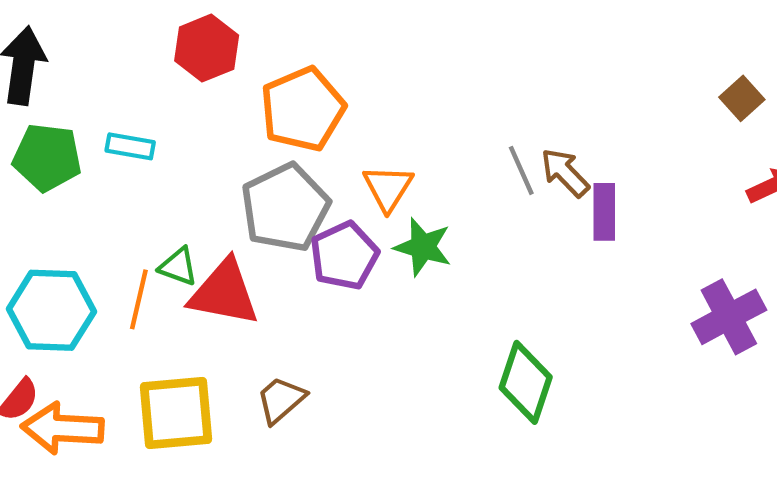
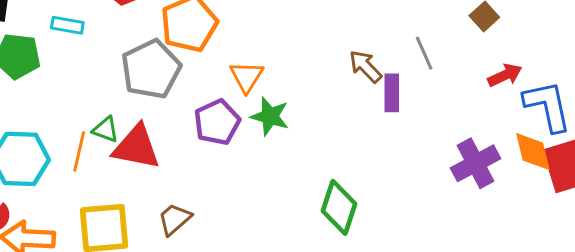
cyan rectangle: (130, 146) -> (67, 25), moved
gray line: (521, 170) -> (424, 53), moved
gray pentagon: (285, 208) -> (151, 69), moved

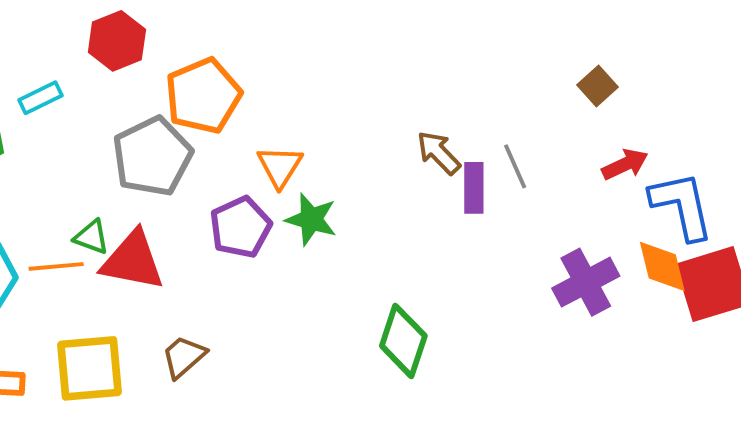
cyan rectangle: (67, 25) -> (40, 98), turned -36
gray line: (424, 53) -> (515, 166), moved
orange line: (79, 152) -> (56, 266), turned 72

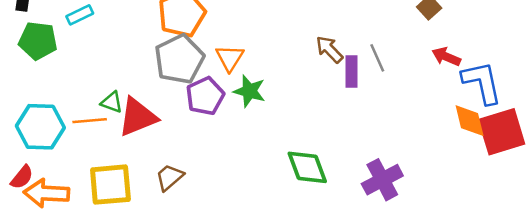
gray pentagon: (152, 157) -> (179, 59), moved
red arrow: (625, 164) -> (446, 57), turned -132
red triangle: (133, 261) -> (138, 117), turned -33
purple cross: (586, 282) -> (382, 180), moved
green diamond: (403, 341) -> (307, 167), turned -39

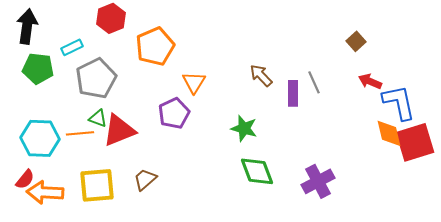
brown arrow: (329, 49) -> (261, 75), moved
gray pentagon: (179, 59) -> (96, 78), moved
green star: (249, 91) -> (244, 128), moved

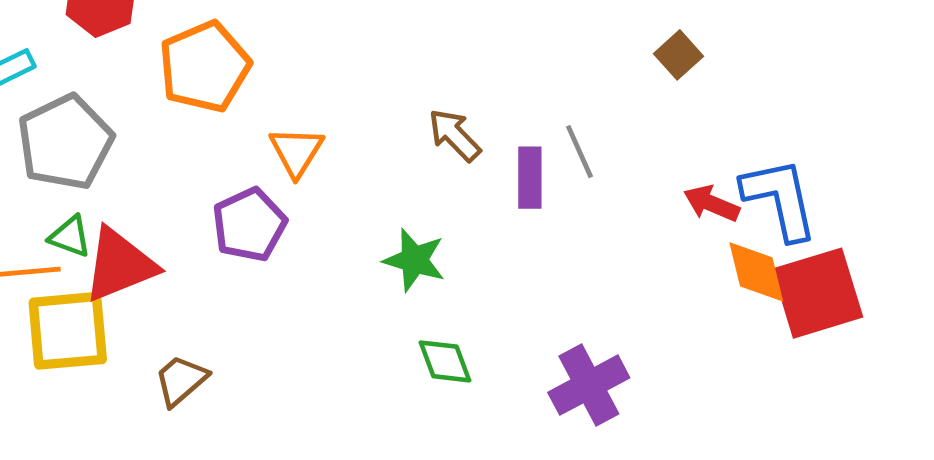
red arrow: (370, 81) -> (711, 203), moved
green diamond: (257, 171) -> (445, 361), size x0.7
yellow square: (97, 185) -> (68, 331), moved

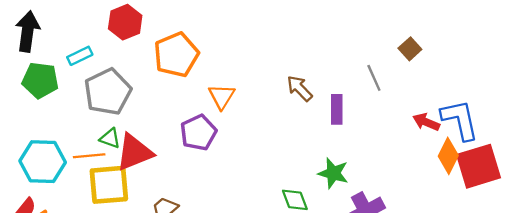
gray line: (579, 152) -> (374, 78), moved
green star: (414, 260) -> (333, 173), moved
orange diamond: (756, 272) -> (448, 156), turned 40

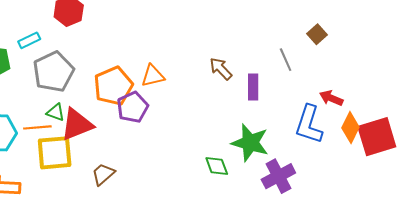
orange pentagon: (176, 55) -> (113, 86), moved
orange triangle: (222, 96) -> (153, 76), turned 45
blue L-shape: (460, 120) -> (309, 124), moved, turned -150
green star: (333, 173) -> (250, 143), size x1.4

